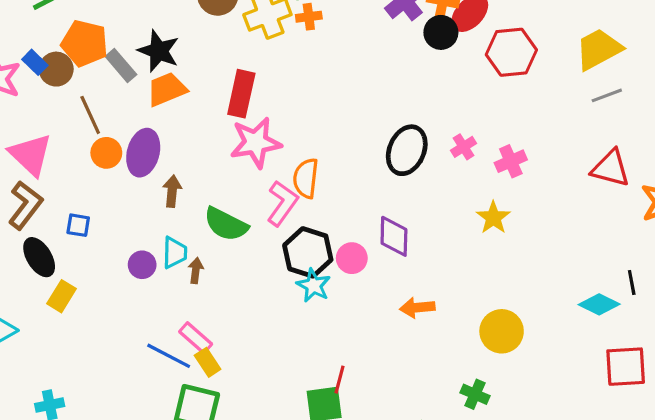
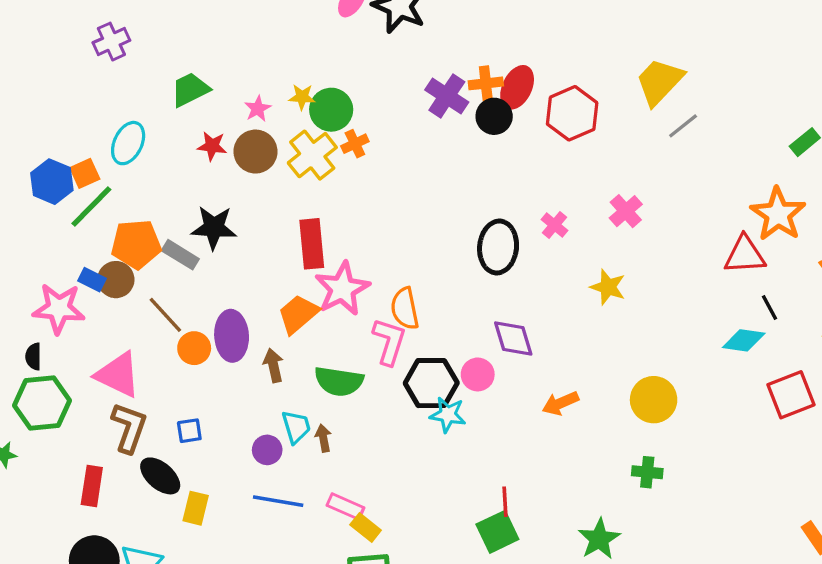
orange trapezoid: (167, 89) -> (298, 314), moved
pink cross: (511, 161) -> (626, 211), moved
red triangle: (611, 168) -> (745, 255), moved
blue line: (169, 356) -> (278, 501), moved

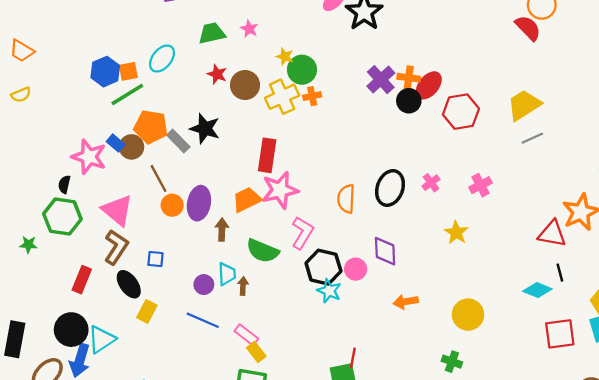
pink star: (258, 109) -> (249, 29), moved, turned -30
orange semicircle: (405, 309) -> (346, 199), moved

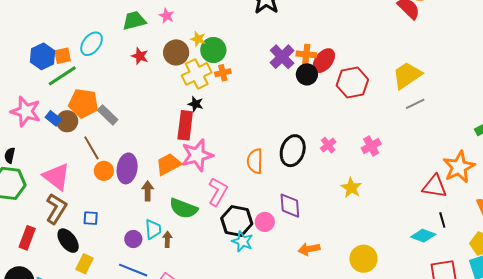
brown circle: (245, 85) -> (176, 52), moved
black star: (205, 129) -> (196, 104), moved, size x0.6
pink star: (89, 157) -> (26, 111), moved

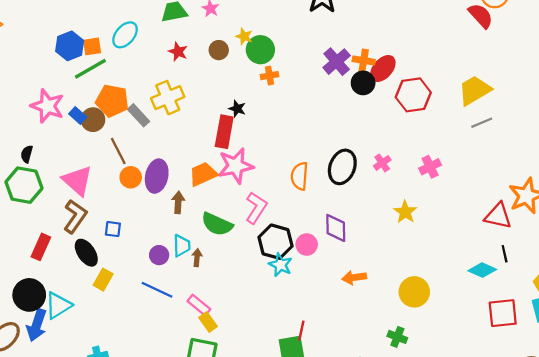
brown circle: (176, 52) -> (219, 50), size x0.7
yellow cross: (197, 74) -> (168, 98), moved

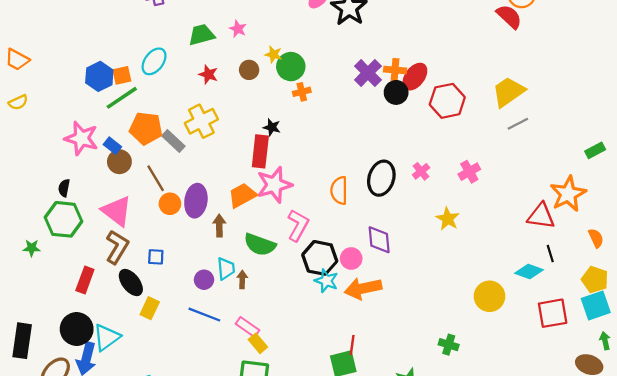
brown circle: (93, 120) -> (119, 162), moved
orange arrow: (354, 278) -> (363, 288), moved, size x1.5
yellow circle: (414, 292) -> (490, 296), moved

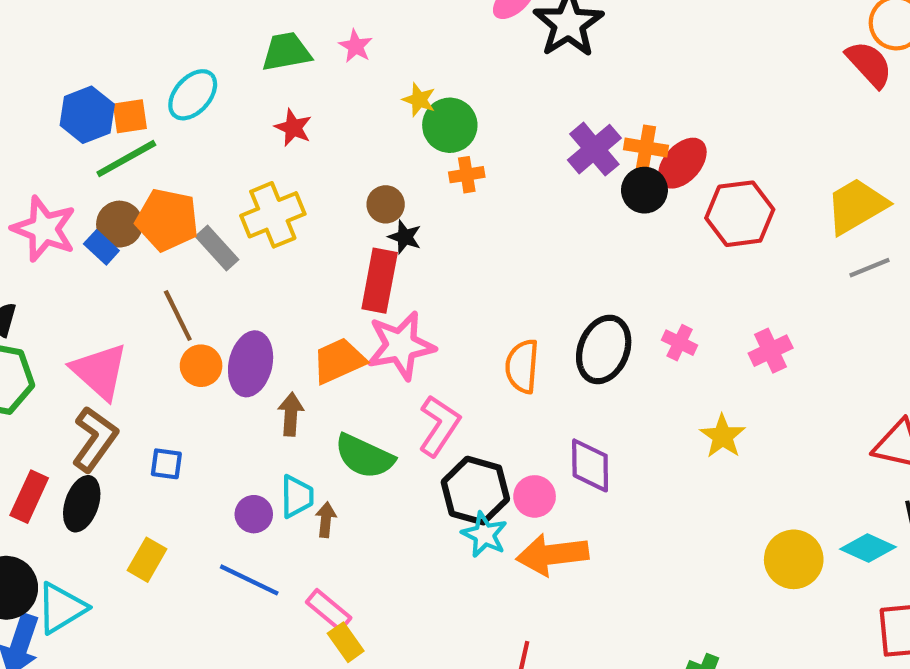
brown circle: (249, 70) -> (386, 204), moved
brown circle: (119, 162) -> (120, 224), moved
pink cross: (421, 171) -> (680, 343), turned -30
black ellipse: (131, 283) -> (82, 504), moved, turned 52
yellow circle: (490, 296) -> (794, 559), moved

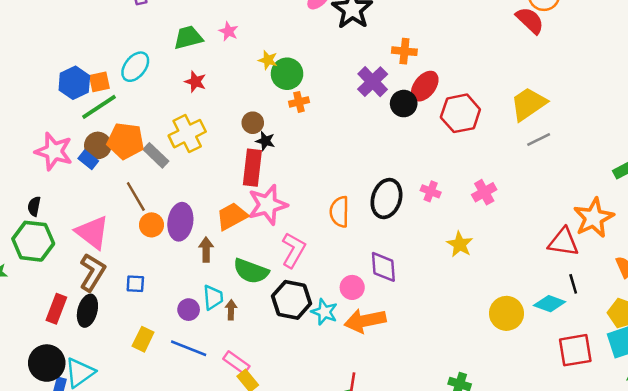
orange cross: (646, 147) -> (404, 51), moved
black hexagon: (475, 491) -> (292, 300), moved
yellow rectangle: (147, 560) -> (143, 339), moved

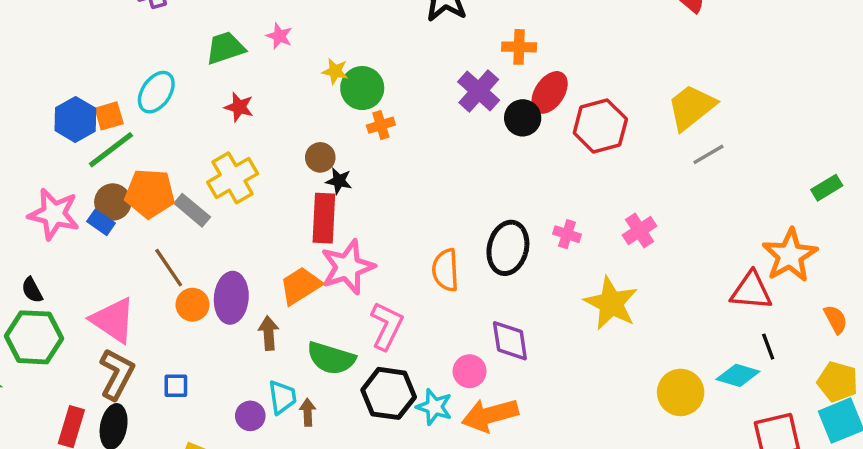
black semicircle: (34, 206) -> (32, 290), turned -36
yellow star: (460, 244) -> (611, 303), size x1.5

